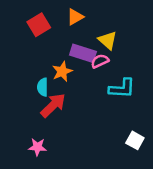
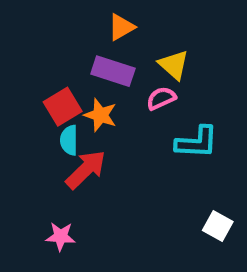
red square: (39, 25) -> (63, 107), moved
purple rectangle: (83, 53) -> (113, 71), moved
orange star: (62, 71) -> (100, 115), turned -30

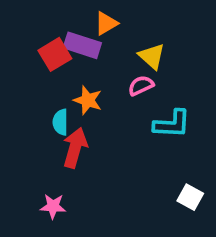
purple rectangle: (113, 71) -> (82, 45), moved
red square: (63, 107) -> (55, 54), moved
red arrow: (86, 169) -> (75, 148), turned -30

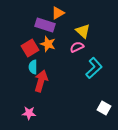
red square: (55, 54) -> (30, 48), moved
orange star: (88, 100) -> (48, 44), moved
cyan L-shape: (172, 124) -> (94, 68), turned -45

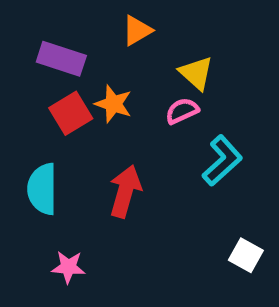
purple rectangle: (45, 25) -> (61, 59), moved
cyan semicircle: (33, 67) -> (42, 189), moved, size x1.5
red arrow: (41, 81) -> (125, 191), moved

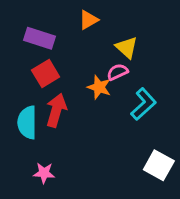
orange star: (113, 104) -> (99, 87), moved
red arrow: (125, 191) -> (56, 110), moved
white square: (246, 255) -> (159, 165), size x1.4

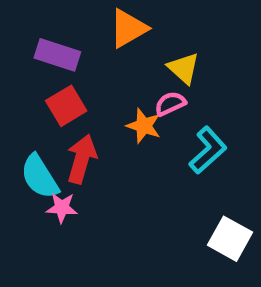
orange triangle: (88, 20) -> (128, 28), size x1.4
cyan semicircle: (27, 122) -> (40, 177), turned -32
pink star: (44, 173) -> (62, 208), moved

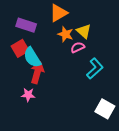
red square: (66, 106) -> (20, 48), moved
orange star: (144, 126) -> (66, 34), moved
cyan semicircle: (40, 177) -> (32, 57), moved

